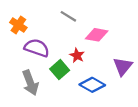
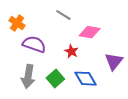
green square: (60, 70) -> (55, 79), moved
gray arrow: (30, 83) -> (28, 77), turned 30
blue diamond: (92, 85) -> (86, 79), turned 30

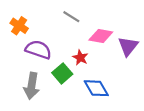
purple triangle: (114, 61) -> (128, 46), moved
green square: (55, 79) -> (62, 73), moved

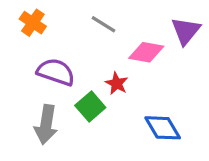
orange cross: (19, 26) -> (33, 23), moved
purple triangle: (128, 46) -> (186, 31), moved
blue diamond: (96, 88) -> (163, 128), moved

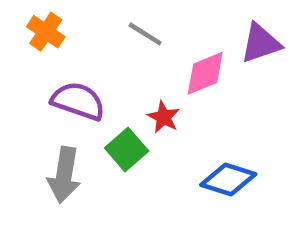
purple triangle: (186, 31) -> (261, 43), turned 32
pink diamond: (146, 52) -> (205, 73), turned -32
blue diamond: (163, 128) -> (228, 180), turned -42

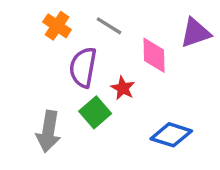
orange cross: (46, 32) -> (57, 26), moved
pink diamond: (205, 73) -> (154, 55), turned -69
purple semicircle: (78, 101) -> (83, 67), moved, turned -99

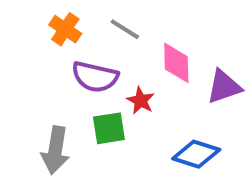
purple triangle: (195, 33) -> (224, 87), moved
purple semicircle: (83, 67) -> (95, 77), turned -87
green square: (95, 112) -> (109, 128), turned 32

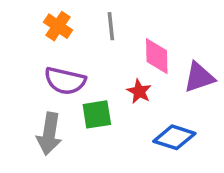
gray line: (125, 29) -> (111, 26), turned 52
purple semicircle: (95, 77) -> (65, 81), moved
red star: (141, 101) -> (139, 91), moved

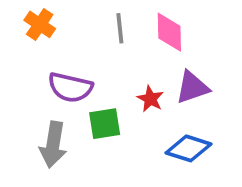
orange cross: (58, 26) -> (40, 24), moved
pink diamond: (157, 56) -> (169, 32), moved
purple triangle: (199, 77) -> (192, 87), moved

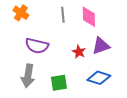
green square: (105, 124) -> (59, 83), moved

